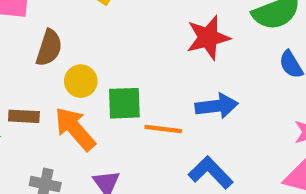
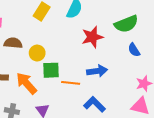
brown semicircle: (49, 48) -> (13, 43), turned -102
yellow circle: (81, 81) -> (37, 53), moved

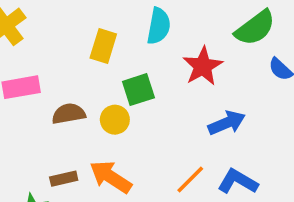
green square: (51, 70) -> (138, 90), moved
orange line: (71, 83) -> (190, 180), moved, turned -36

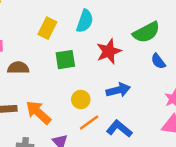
yellow circle: (115, 120) -> (81, 99), moved

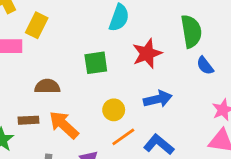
yellow rectangle: (47, 28) -> (37, 25), moved
green semicircle: (146, 32) -> (191, 31), turned -72
brown semicircle: (18, 68) -> (47, 86), moved

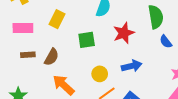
yellow rectangle: (37, 25) -> (57, 19), moved
brown semicircle: (47, 86) -> (51, 57), turned 120
brown rectangle: (28, 120) -> (28, 55), moved

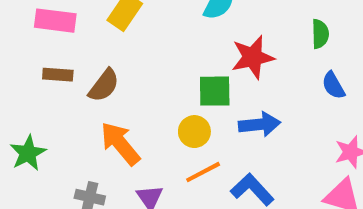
green semicircle: (156, 17) -> (320, 34), size x0.6
green square: (87, 40) -> (215, 91), moved

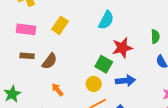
green square: (215, 91) -> (104, 64), turned 30
orange arrow: (120, 144) -> (57, 90), size x0.6

